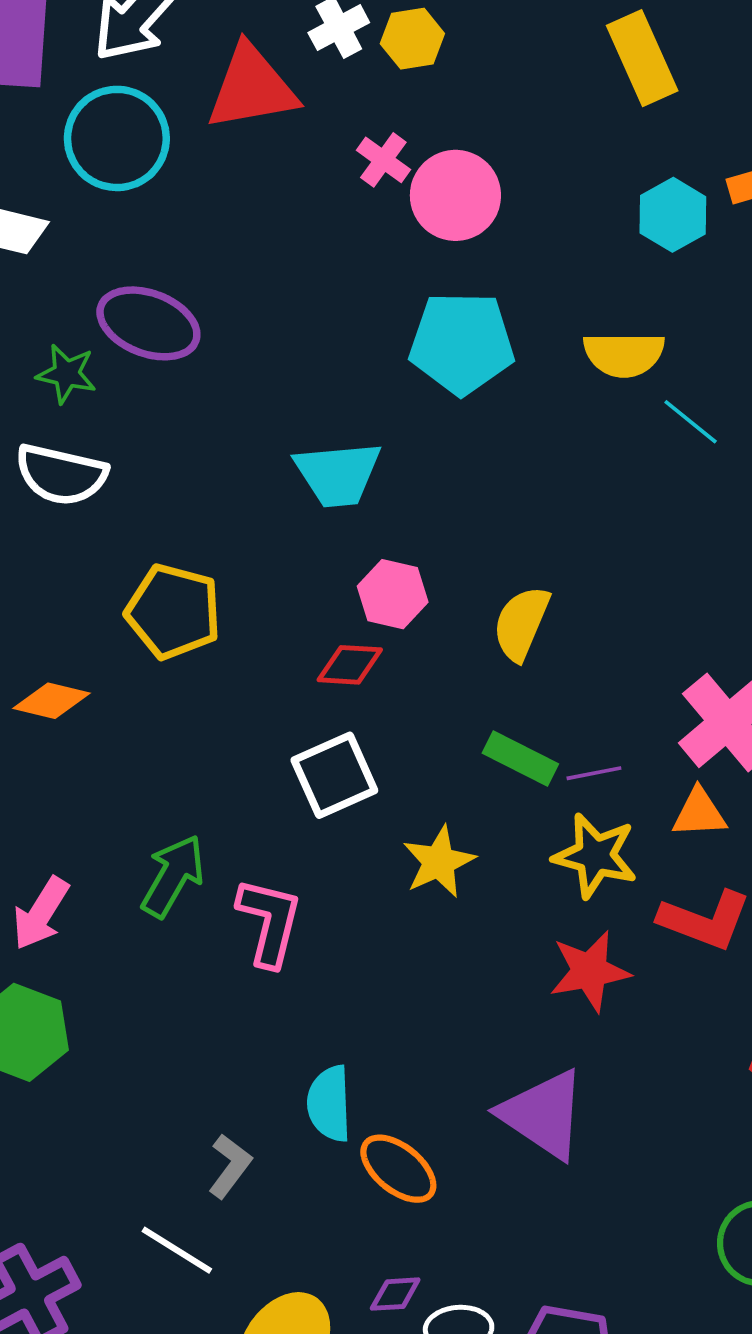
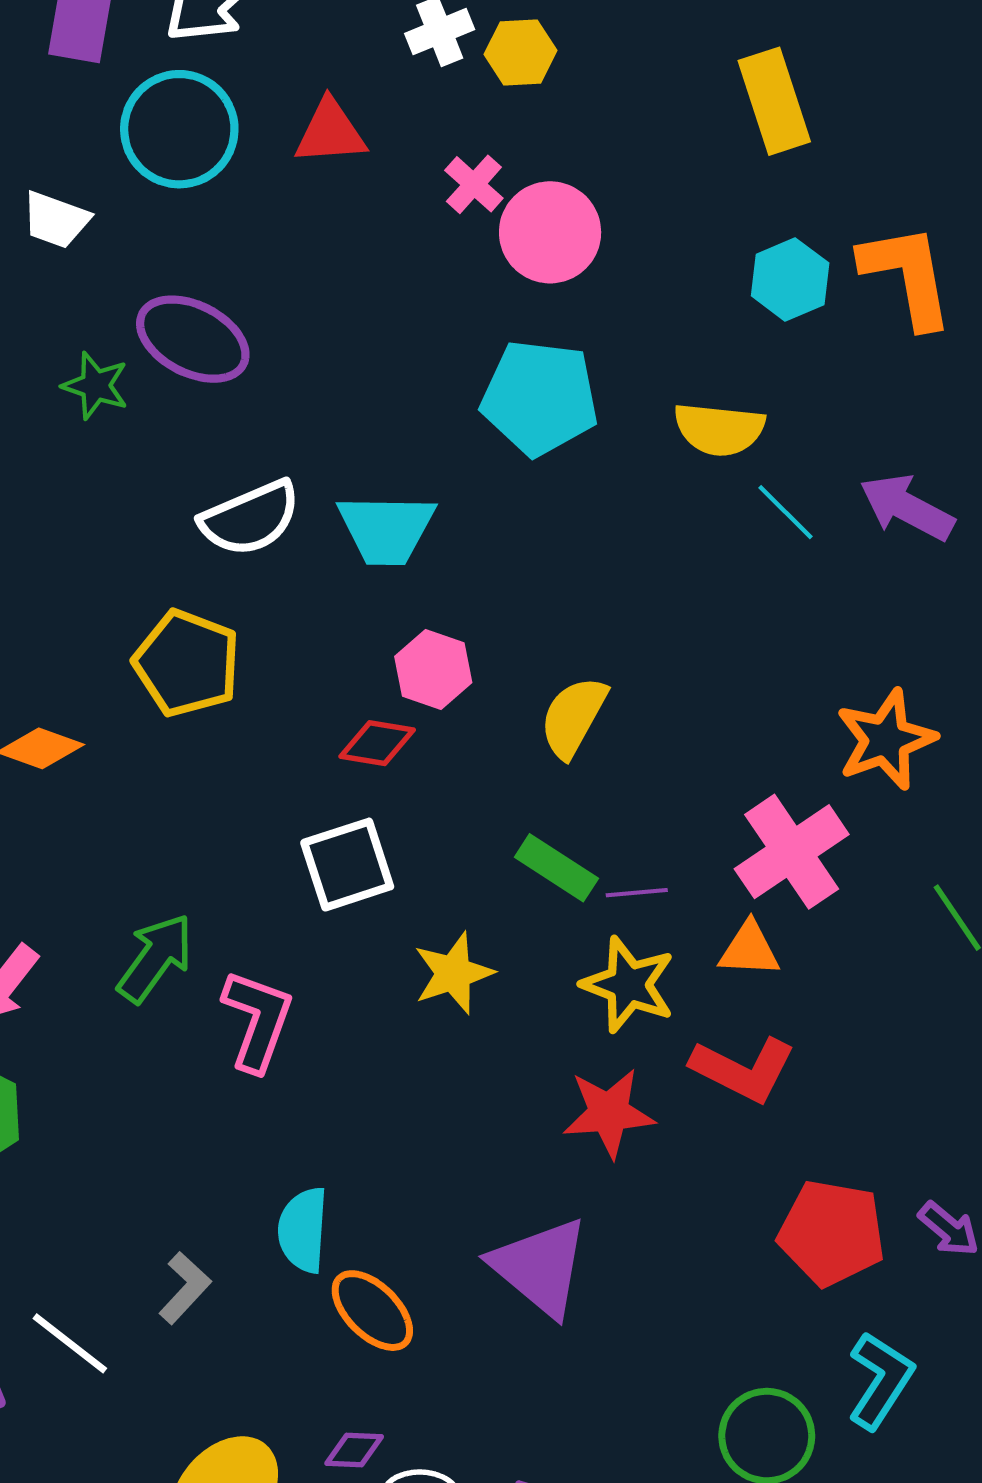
red triangle: (252, 88) -> (330, 132), moved, size x0.7
white semicircle: (61, 475) -> (250, 518), moved, turned -42
white line: (177, 1250) -> (70, 1343), moved

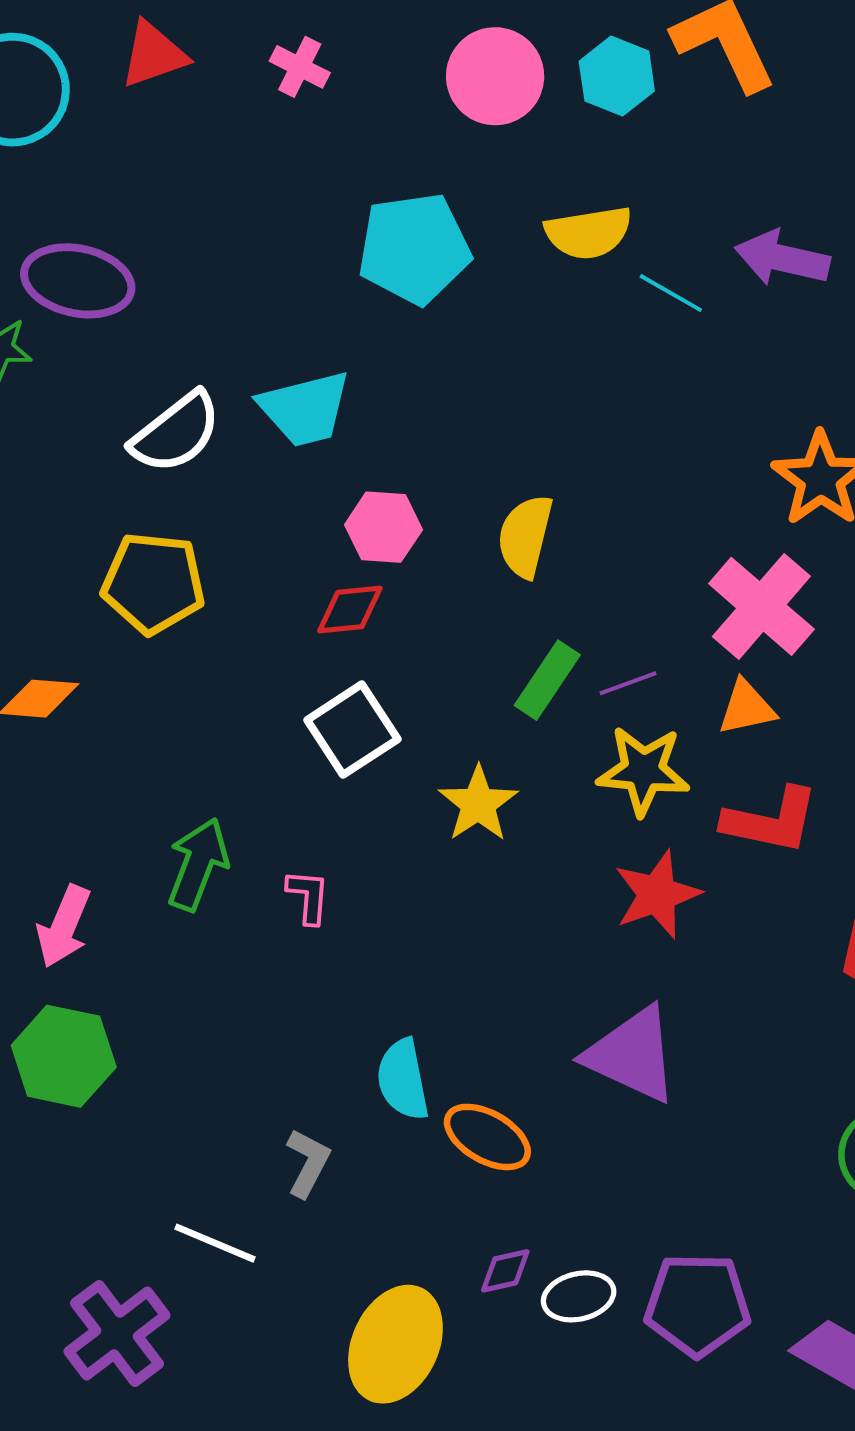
pink circle: (550, 232) -> (495, 76), moved
green rectangle: (556, 868) -> (547, 680), turned -74
pink L-shape: (258, 1020) -> (308, 897), size x0.6

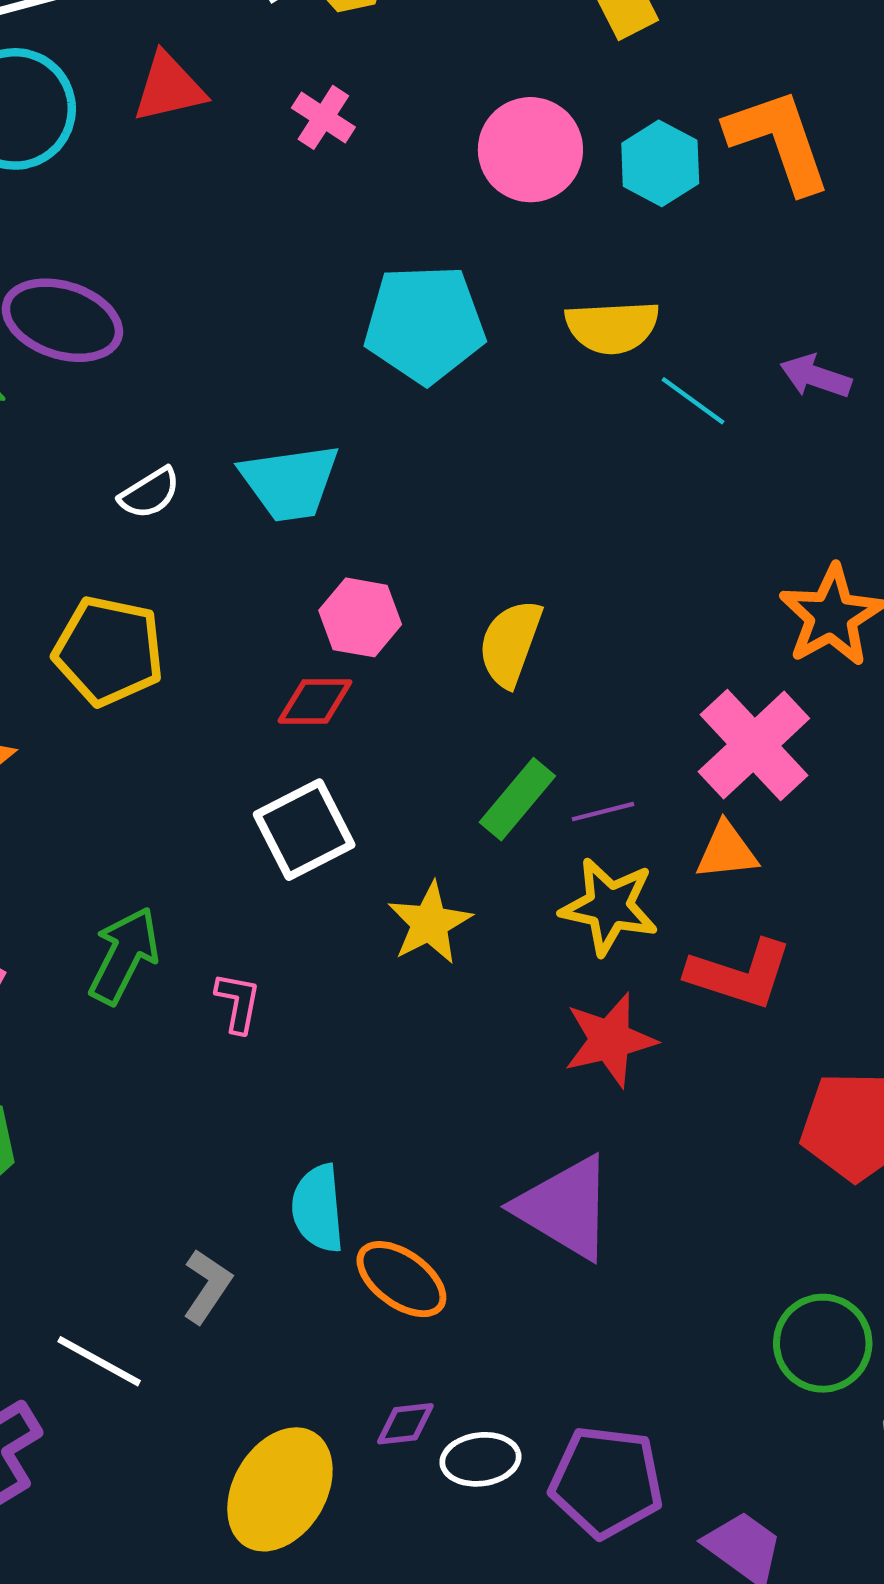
purple arrow: (782, 258) -> (816, 376), size x0.7
white semicircle: (176, 433) -> (150, 493), size x0.6

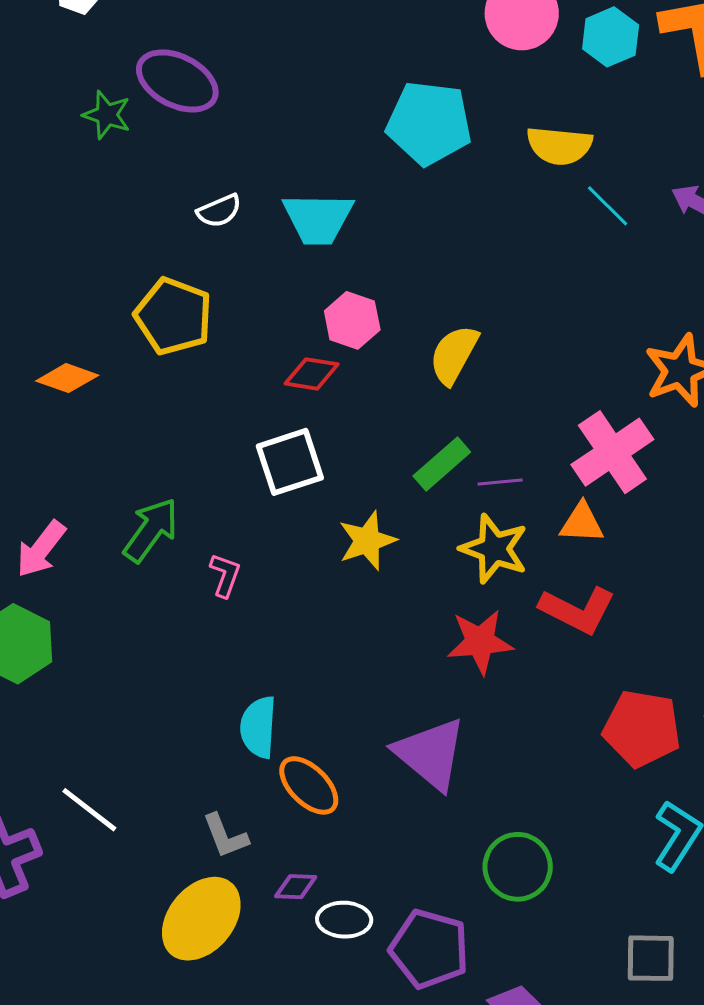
gray L-shape: (207, 1286) -> (225, 836), moved, turned 116
green circle: (823, 1343) -> (518, 867), moved

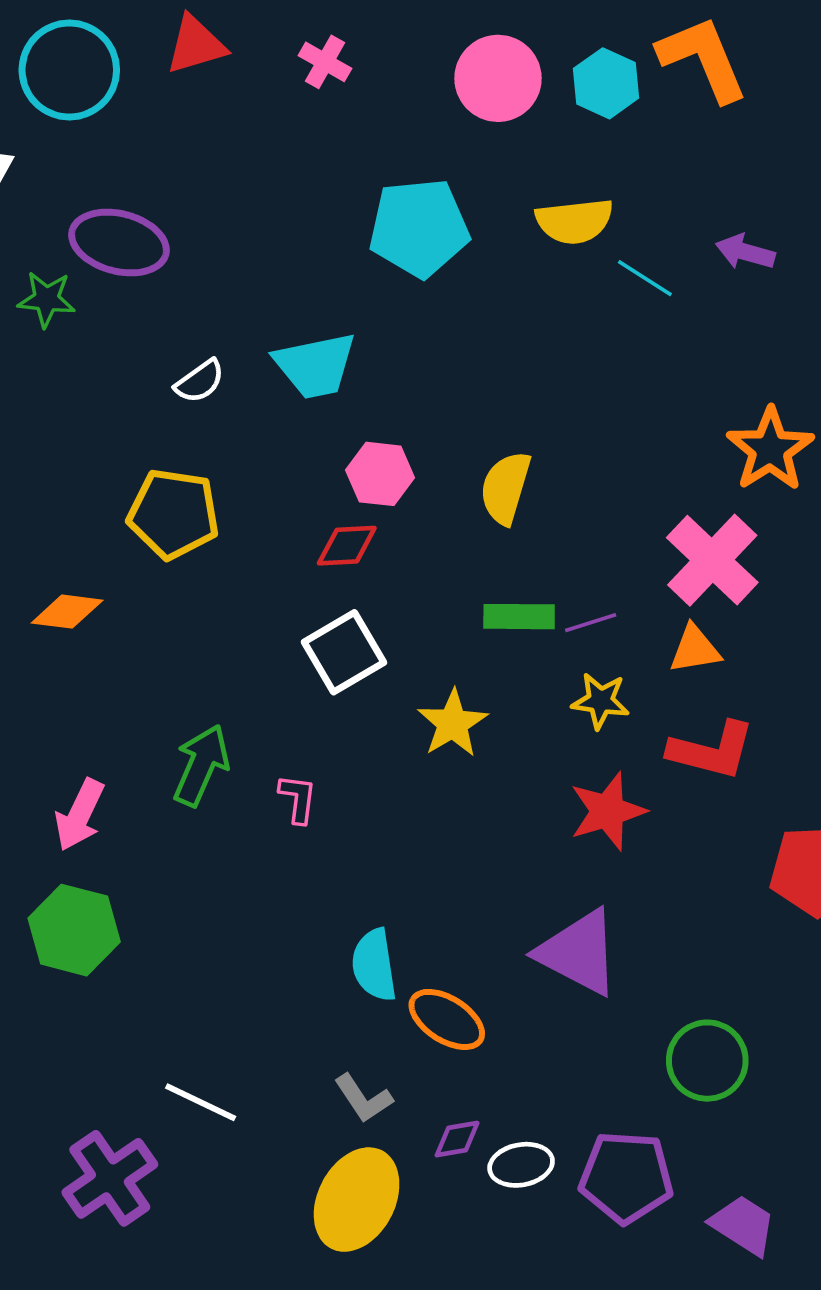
green rectangle: (442, 464) -> (519, 617), turned 54
yellow star: (494, 549) -> (600, 701), size x0.7

